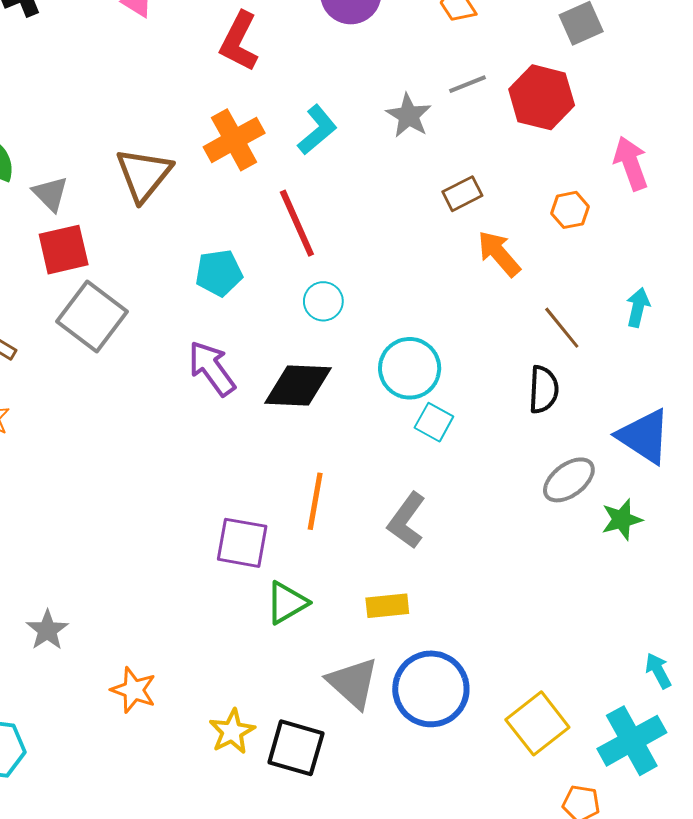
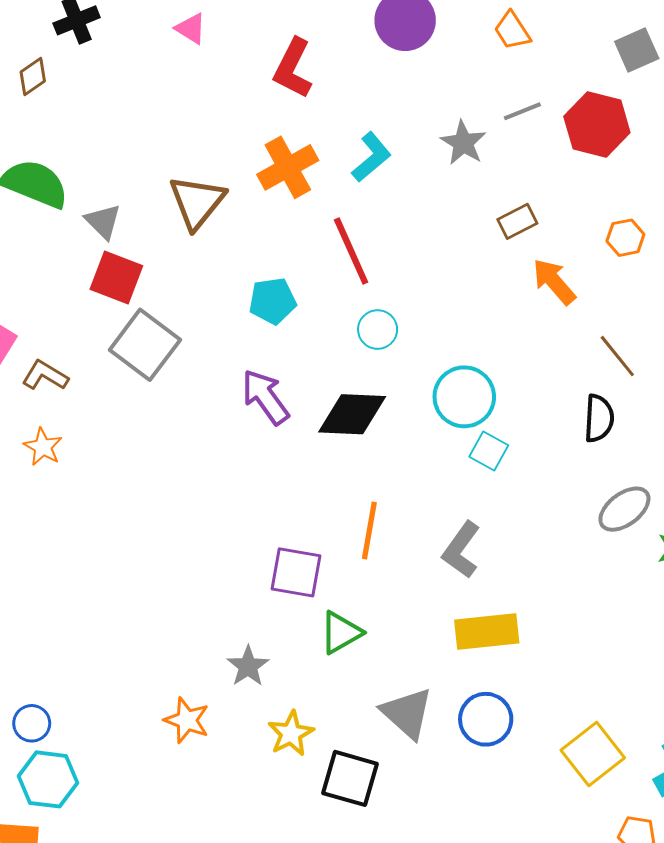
red square: (64, 250) -> (116, 277), turned 34
yellow rectangle: (387, 606) -> (487, 632), moved, size x1.5
gray star: (47, 630) -> (248, 666), moved
blue circle: (431, 689) -> (486, 719), size x0.7
yellow star: (232, 732) -> (291, 734), moved

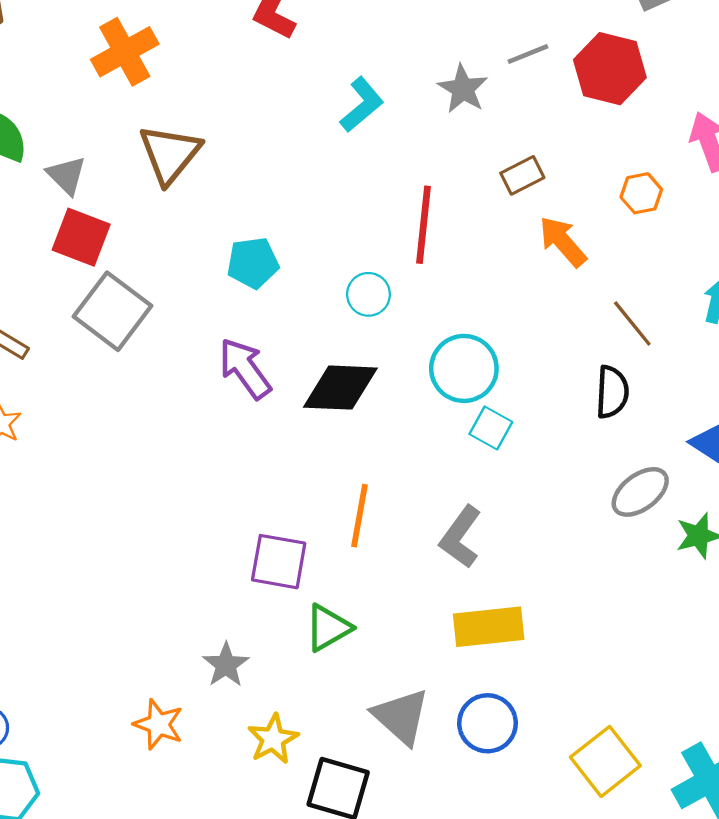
orange cross: (288, 167) -> (125, 52), moved
red line: (351, 251) -> (423, 225), moved, turned 30

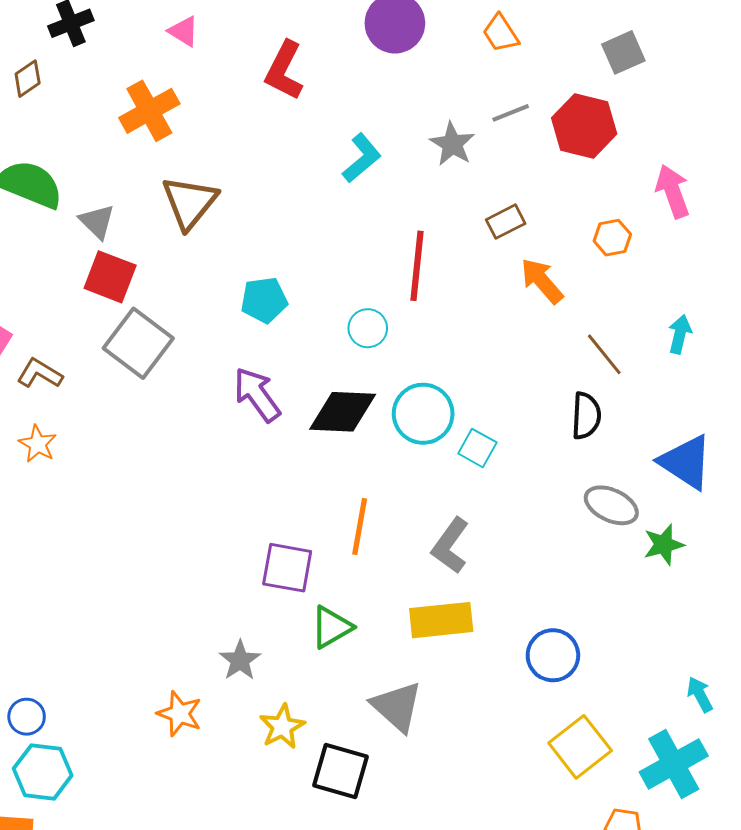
cyan circle: (464, 368) -> (423, 414), moved
gray ellipse: (640, 492) -> (611, 505), turned 62
yellow rectangle: (489, 627) -> (441, 620), moved
blue circle: (487, 723) -> (553, 655), moved

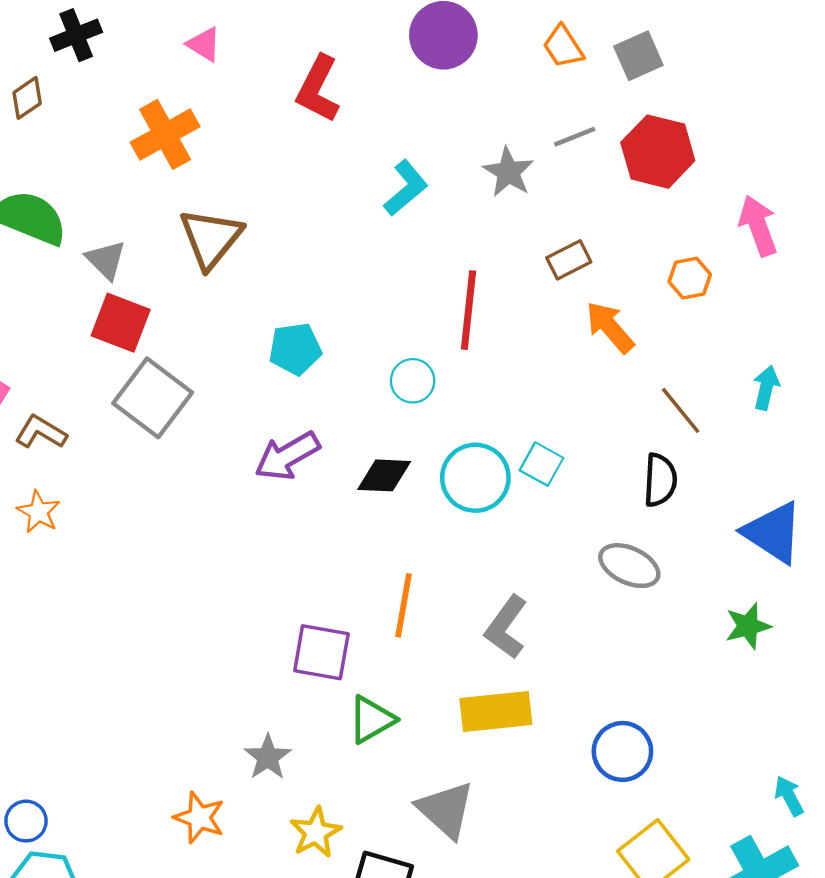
gray square: (623, 52) -> (638, 56), moved
purple arrow: (257, 395) -> (287, 456), turned -84
black diamond: (343, 412) -> (384, 475), size x0.7
cyan square: (477, 448) -> (542, 464), moved
gray ellipse: (611, 505) -> (629, 566), moved

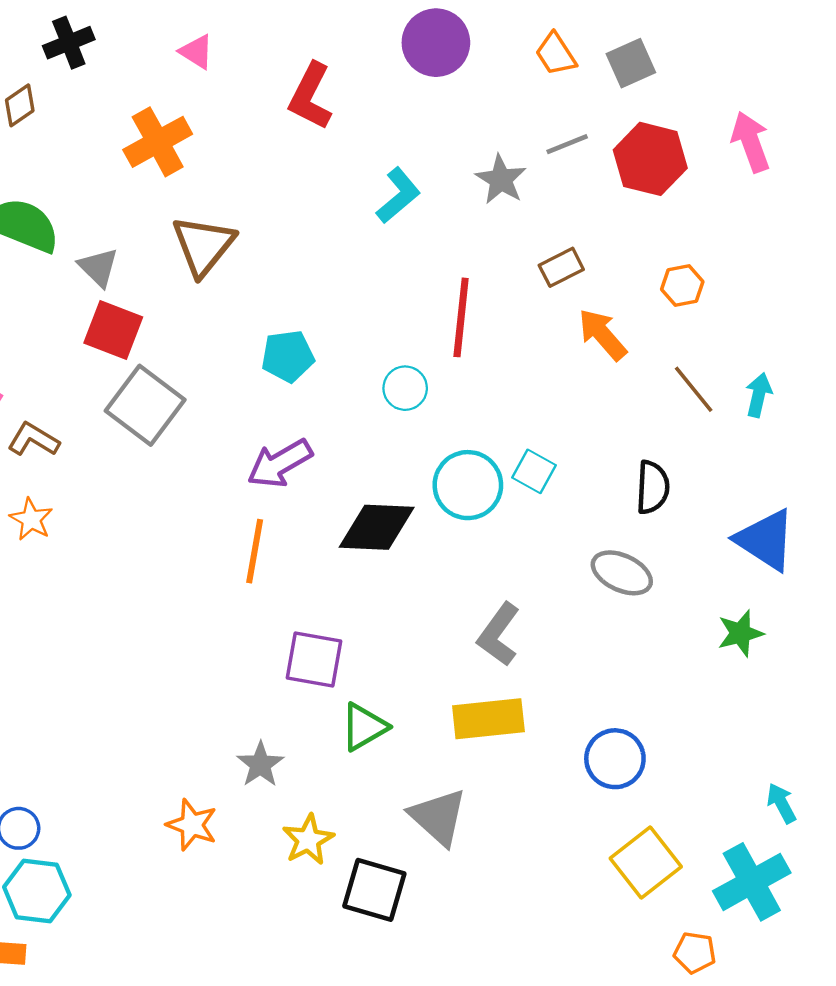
pink arrow: (758, 226) -> (751, 142), moved
brown line: (681, 410) -> (694, 389), moved
black diamond: (384, 475) -> (377, 527), moved, size x1.4
orange line: (404, 605) -> (255, 551), moved

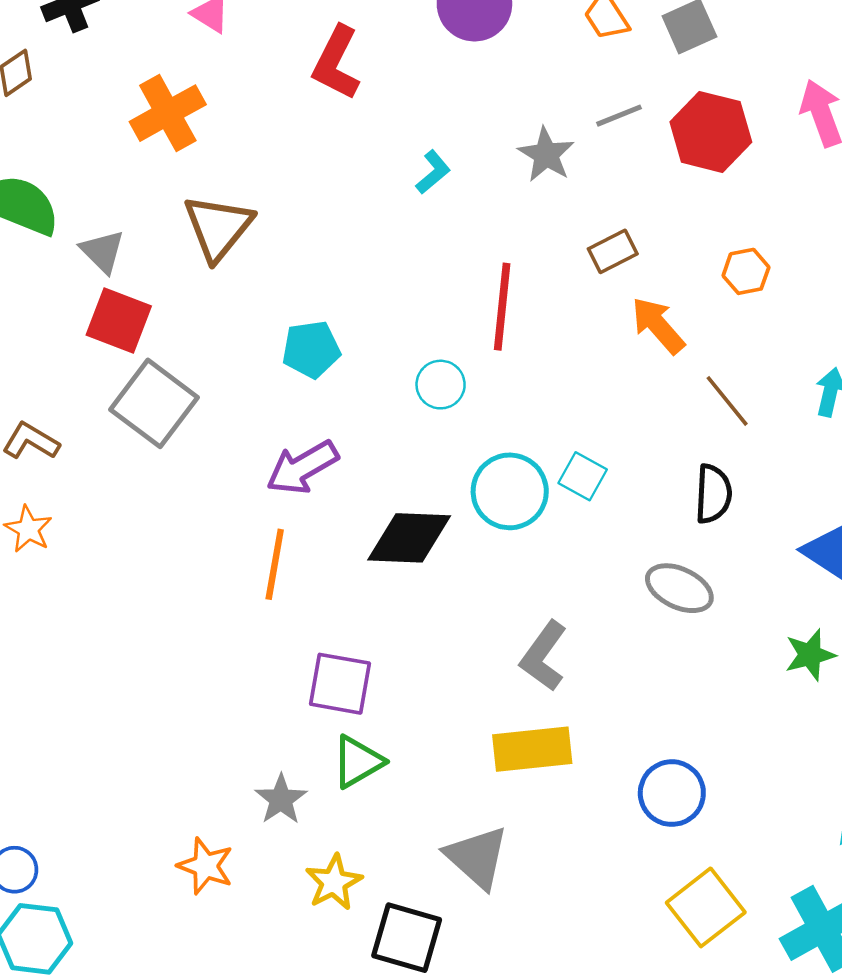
cyan L-shape: (398, 195) -> (433, 172), size x0.7
brown line: (694, 389) -> (727, 401), moved
green triangle: (364, 727) -> (358, 762), moved

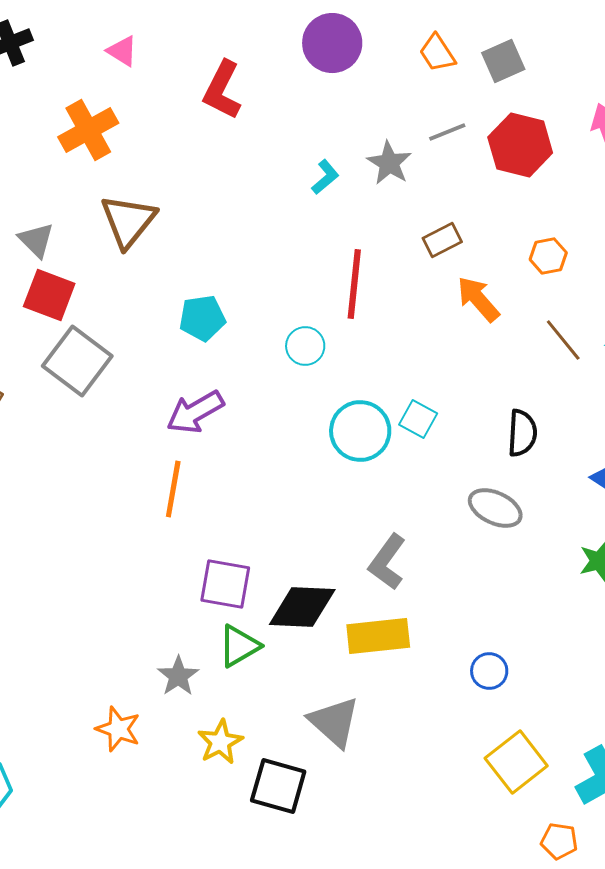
cyan L-shape: (433, 172) -> (325, 177), moved
brown line: (727, 401) -> (563, 340), moved
black diamond: (409, 538) -> (302, 607), moved
blue circle: (672, 793) -> (489, 671), size x0.7

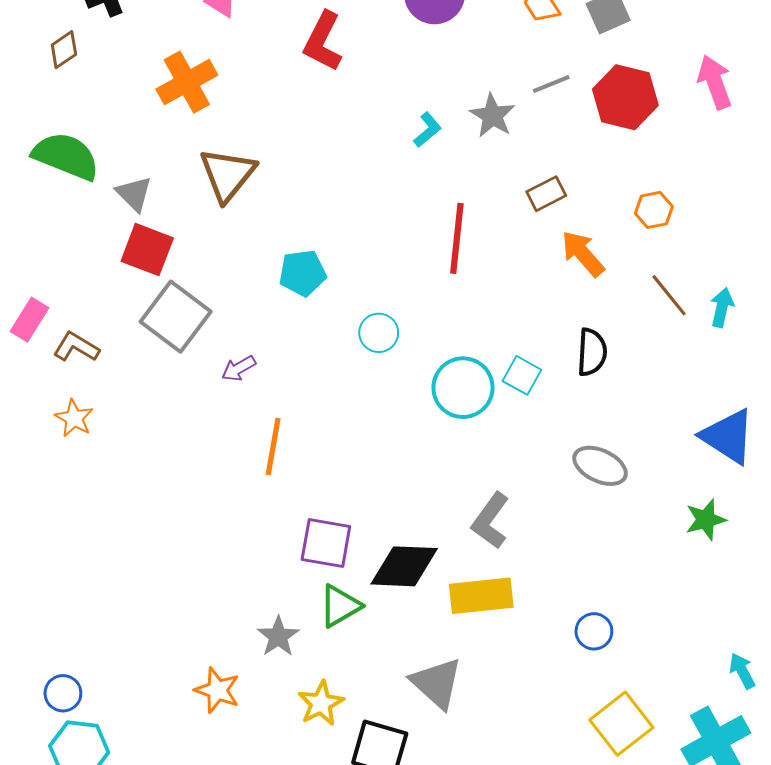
cyan circle: (305, 346) -> (379, 333), moved
purple arrow: (195, 412) -> (239, 368), moved, size x0.6
black semicircle: (522, 433) -> (592, 352), moved

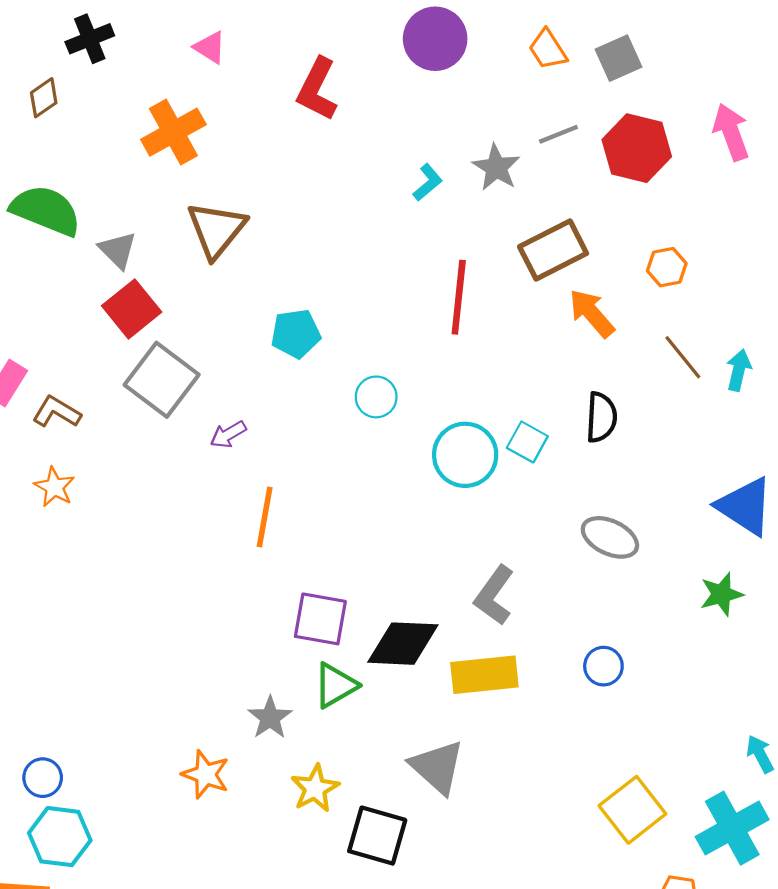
brown rectangle: (546, 194) -> (553, 250), size x1.6
red square: (147, 250) -> (132, 309), turned 30
blue circle: (594, 631) -> (603, 666), moved

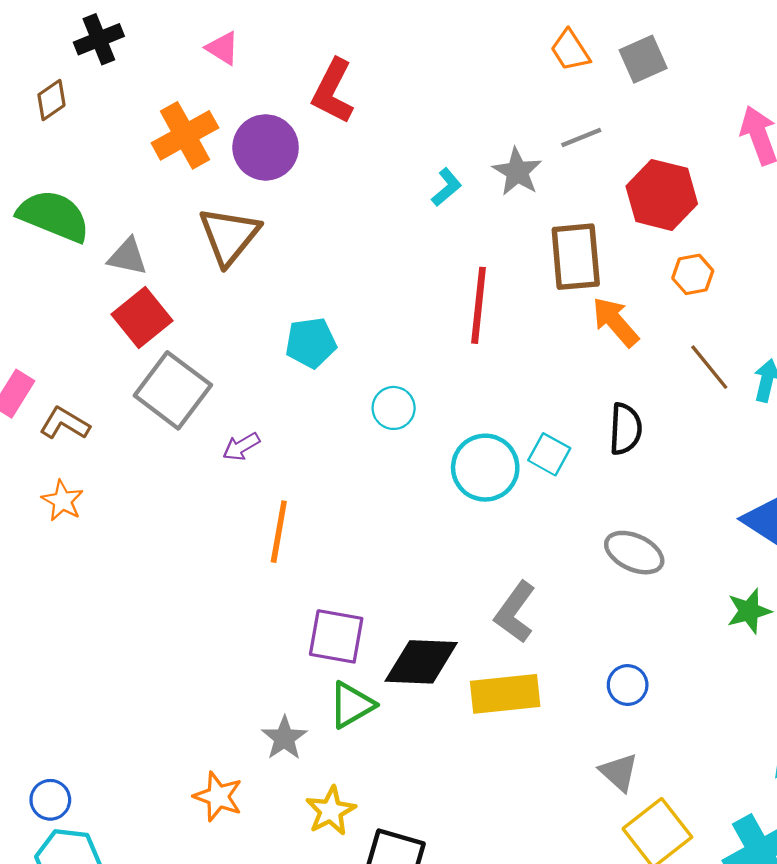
purple circle: (435, 39) -> (266, 147), moved
red hexagon: (637, 148) -> (662, 195), moved
gray triangle: (118, 250) -> (128, 257), turned -33
brown rectangle: (553, 250) -> (576, 257), turned -68
gray triangle: (437, 767) -> (619, 772), moved, size x0.7

